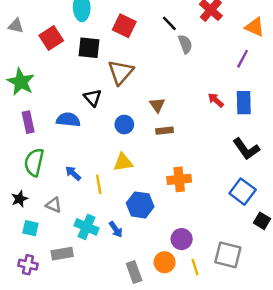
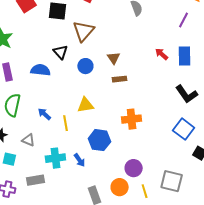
blue circle: (124, 125) -> (85, 66), moved
cyan cross: (87, 227) -> (55, 158), turned -30

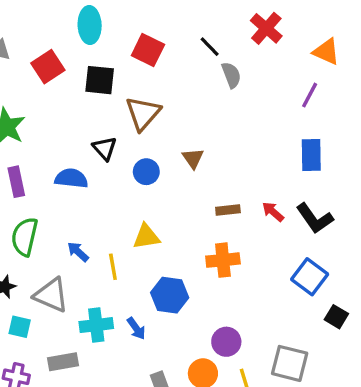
red arrow: (162, 54) -> (273, 212), moved
brown rectangle: (120, 79) -> (228, 210), moved
gray triangle: (28, 140) -> (51, 295), size x1.6

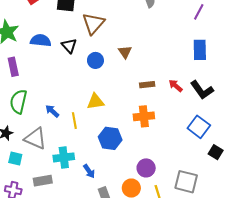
blue semicircle: (71, 178) -> (41, 40), moved
blue arrow: (136, 328) -> (89, 171), moved

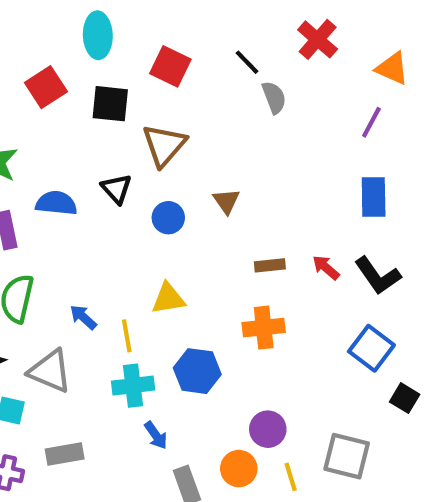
blue semicircle: (41, 40) -> (56, 203), moved
cyan cross: (64, 157) -> (133, 386), moved

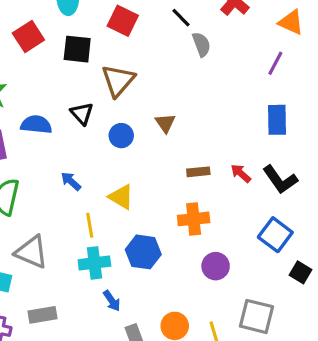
yellow triangle: (168, 299) -> (121, 197), turned 40
blue arrow: (83, 317) -> (71, 181), moved
purple circle: (268, 429) -> (216, 266), moved

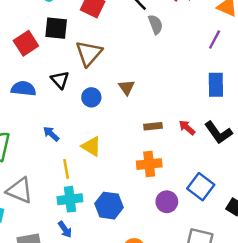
red square: (28, 36) -> (26, 43), moved
blue square: (275, 235) -> (201, 187), moved
blue hexagon: (143, 252) -> (109, 206), moved
blue arrow: (112, 301) -> (65, 229), moved

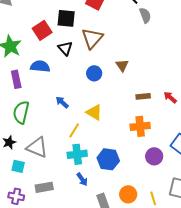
black triangle: (60, 80) -> (65, 48), moved
yellow line: (66, 169) -> (74, 130), turned 42
blue arrow: (65, 229) -> (82, 179), moved

